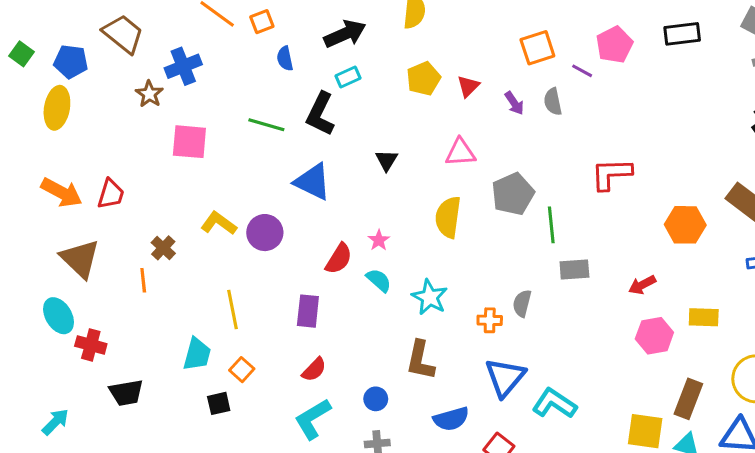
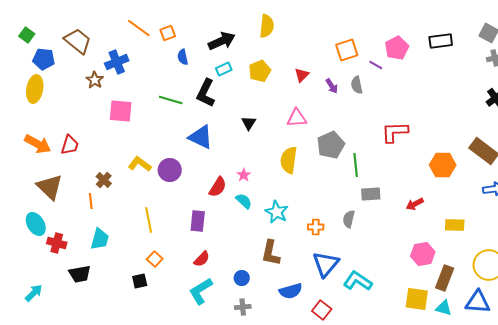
green square: (22, 54) -> (27, 35), moved
yellow pentagon: (423, 79) -> (260, 71), moved
gray semicircle: (522, 303) -> (349, 219), moved
pink hexagon: (654, 336) -> (423, 254), moved
cyan trapezoid: (197, 354) -> (100, 239), moved

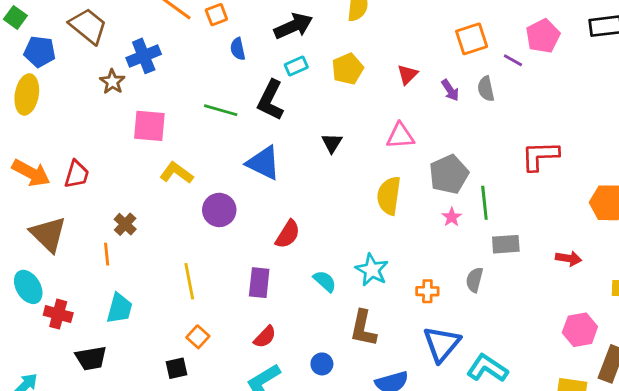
yellow L-shape: (140, 164) -> (176, 173), moved
pink star: (244, 175) -> (452, 217), moved
cyan semicircle: (244, 201) -> (325, 281), moved
red arrow: (415, 204) -> (569, 258), turned -144

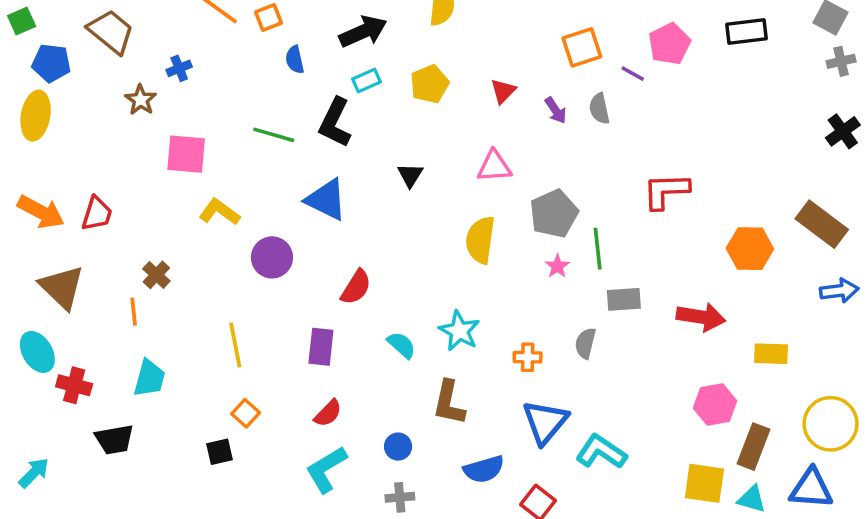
green square: (15, 17) -> (22, 21), turned 30
blue cross: (144, 56) -> (179, 68), size x0.6
red arrow: (569, 258) -> (701, 317), size x1.5

